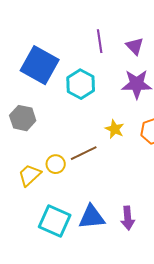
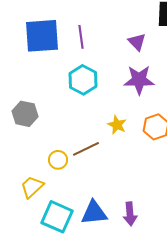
purple line: (100, 41) -> (81, 37), moved
blue square: (40, 65) -> (42, 36), moved, turned -33
yellow trapezoid: (30, 175) -> (32, 187), moved

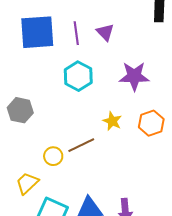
purple triangle: (137, 42) -> (105, 32), moved

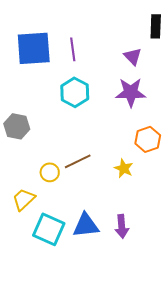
purple triangle: (105, 32) -> (133, 56), moved
yellow star: (112, 121) -> (124, 168), moved

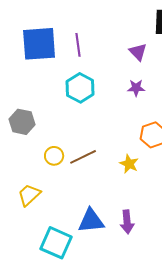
purple star: (131, 92) -> (136, 88), size x0.6
yellow circle: (50, 172) -> (54, 156), moved
cyan square: (49, 229) -> (56, 243), moved

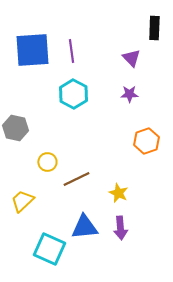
brown line: (83, 157) -> (76, 179), moved
yellow star: (129, 164) -> (118, 193), moved

